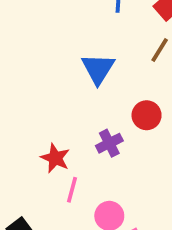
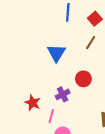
pink line: (72, 190) -> (51, 116), moved

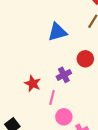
blue triangle: (56, 53) -> (57, 32), turned 42

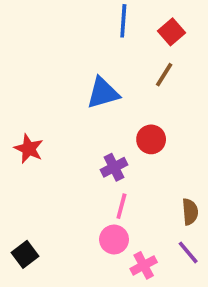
red star: (33, 84) -> (29, 149), moved
pink line: (52, 97) -> (121, 206), moved

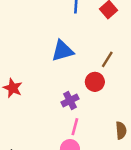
brown line: (164, 75) -> (107, 59), moved

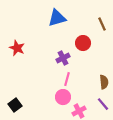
brown line: (107, 59) -> (102, 24), moved, turned -56

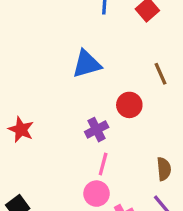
red star: (17, 48) -> (21, 130), moved

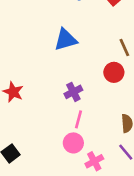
red circle: (129, 105) -> (114, 72), moved

